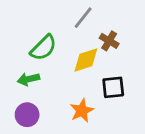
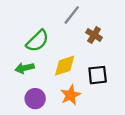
yellow diamond: (86, 60) -> (65, 66), moved
purple circle: (27, 115) -> (35, 99), moved

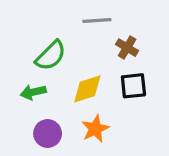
gray line: (72, 15) -> (97, 21), turned 48
black square: (98, 75) -> (133, 86), moved

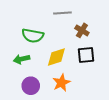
green semicircle: (51, 56) -> (33, 36), turned 55

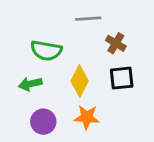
yellow diamond: (56, 57) -> (80, 81), turned -45
orange star: (61, 83) -> (87, 117), turned 30

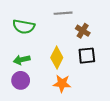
green semicircle: (46, 51) -> (24, 27), moved
purple circle: (43, 122) -> (21, 80), moved

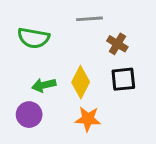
green arrow: (22, 60) -> (44, 85), moved

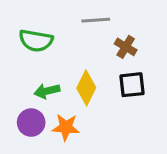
orange star: (88, 119) -> (66, 127), moved

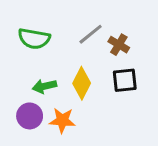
gray line: (96, 20) -> (91, 34), moved, turned -35

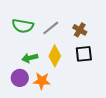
gray line: (91, 34) -> (51, 28), moved

